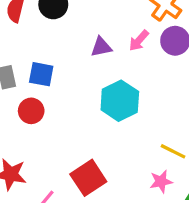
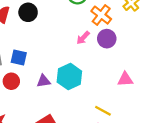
purple triangle: (101, 47) -> (44, 81), moved

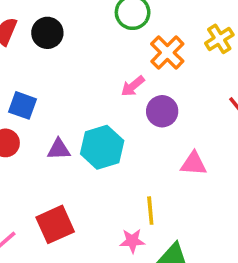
purple circle: (107, 39) -> (162, 111), moved
yellow line: (103, 111) -> (150, 211), turned 49

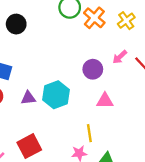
orange cross: (167, 53) -> (94, 18), moved
pink arrow: (133, 86) -> (120, 57), moved
pink triangle: (194, 164) -> (105, 101), moved

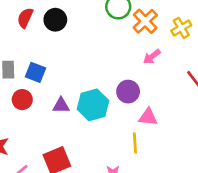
pink arrow: (120, 57) -> (152, 57), moved
purple circle: (93, 69) -> (128, 92), moved
yellow line: (89, 133) -> (135, 143), moved

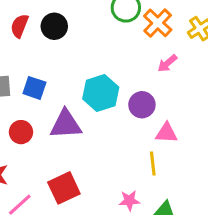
red circle: (22, 100) -> (21, 132), moved
purple triangle: (61, 105) -> (66, 124), size x1.6
cyan hexagon: (93, 105) -> (101, 93), moved

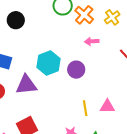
pink arrow: (167, 63) -> (92, 41), turned 40
pink triangle: (166, 133) -> (107, 106), moved

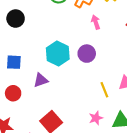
pink arrow: (92, 41) -> (96, 22), turned 88
purple triangle: (26, 85) -> (41, 80), size x0.7

